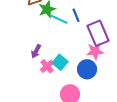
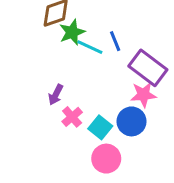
purple rectangle: (98, 33) -> (148, 68), turned -30
cyan square: (60, 62) -> (100, 127), moved

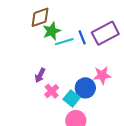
cyan line: (90, 47) -> (64, 42), turned -42
purple rectangle: (148, 68) -> (105, 33), moved, turned -65
blue circle: (132, 121) -> (85, 88), moved

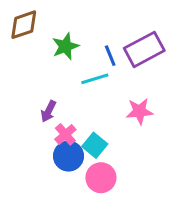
brown diamond: (40, 17) -> (24, 25), moved
cyan line: (64, 42) -> (95, 79), moved
blue circle: (85, 88) -> (68, 156), moved

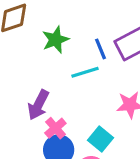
purple arrow: (48, 111) -> (38, 105), size x1.4
cyan square: (95, 145) -> (101, 139), moved

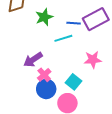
blue line: (101, 49) -> (74, 23), turned -64
purple arrow: (38, 105) -> (33, 60), turned 30

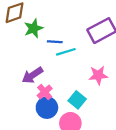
green star: (44, 17) -> (34, 28), moved
blue line: (74, 23) -> (55, 42), moved

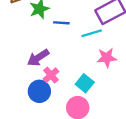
cyan line: (66, 52) -> (92, 33), moved
blue circle: (47, 108) -> (39, 91), moved

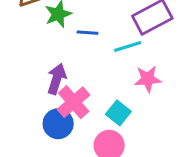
purple arrow: (38, 58) -> (57, 79), turned 140
pink cross: (51, 75) -> (74, 102), size x1.5

